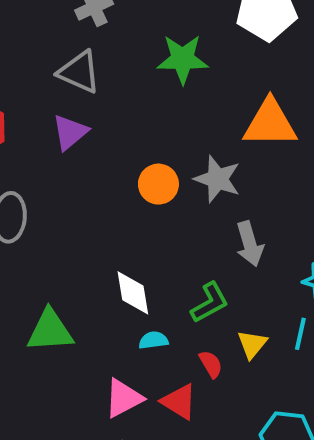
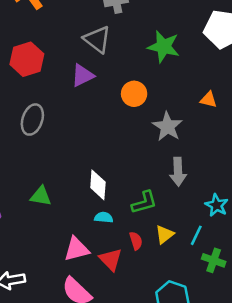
orange triangle: (270, 123) -> (209, 100), size x0.5
orange circle: (158, 184) -> (134, 94), moved
green triangle: (50, 331) -> (41, 196), size x0.7

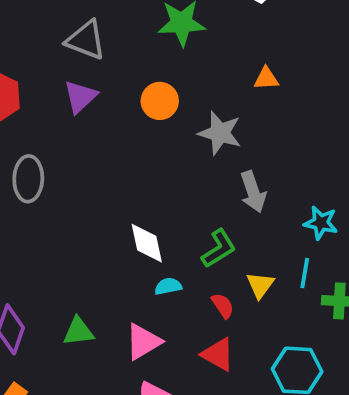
green triangle: (41, 196) -> (78, 331), moved
red triangle: (111, 259) -> (218, 354), moved

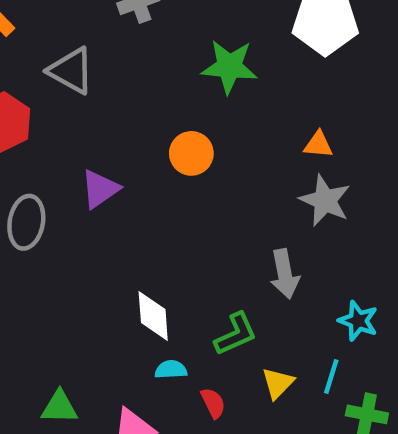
gray triangle: (86, 40) -> (71, 71), moved
purple triangle: (80, 97) -> (100, 189), moved
gray star: (220, 133) -> (325, 200), moved
red semicircle: (223, 306) -> (213, 403), moved

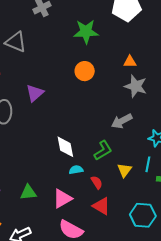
orange circle: (191, 153) -> (85, 71), moved
gray arrow: (285, 274) -> (122, 121), turned 80

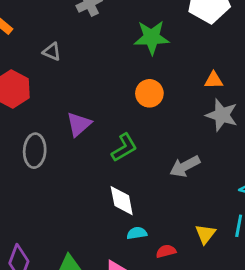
gray triangle: (16, 42) -> (52, 52), size x0.6
gray arrow: (122, 121) -> (185, 166), moved
green L-shape: (103, 150) -> (124, 148), moved
red semicircle: (97, 182) -> (166, 251), turned -72

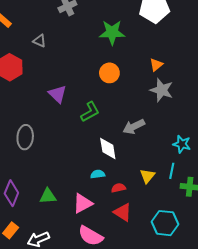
orange triangle: (214, 80) -> (156, 65), turned -40
purple triangle: (79, 124) -> (58, 94), turned -36
gray ellipse: (35, 151) -> (25, 137), moved
white diamond: (122, 201) -> (108, 149), moved

